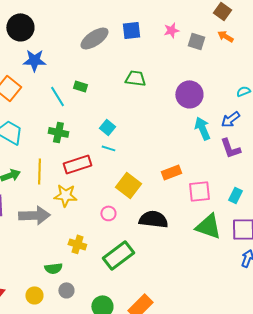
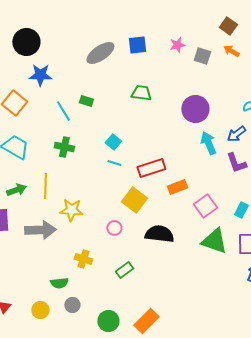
red rectangle: (77, 164) -> (151, 168), moved
pink square: (199, 191) -> (205, 206), turned -30
green rectangle: (118, 255) -> (124, 270), size x0.6

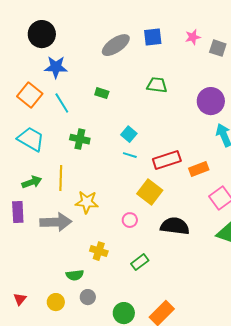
cyan line: (63, 111) -> (62, 103), moved
orange rectangle: (177, 187) -> (199, 169), moved

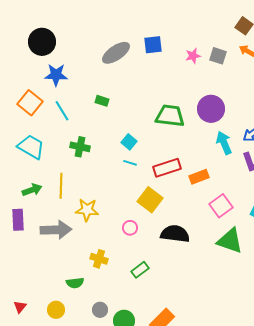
pink star: (193, 37) -> (193, 56), moved
green trapezoid: (157, 85) -> (170, 116), moved, size x1.4
gray circle: (88, 297) -> (100, 310), moved

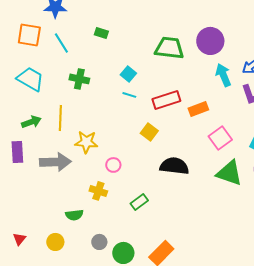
orange square: (30, 103) -> (29, 35), turned -30
yellow square: (150, 200) -> (149, 132), size x0.7
pink circle: (130, 228) -> (113, 165), moved

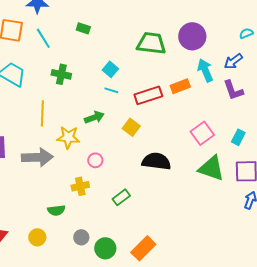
orange rectangle: (198, 109) -> (180, 86), moved
green arrow: (31, 122) -> (94, 117), moved
yellow cross: (98, 191) -> (80, 186), turned -30

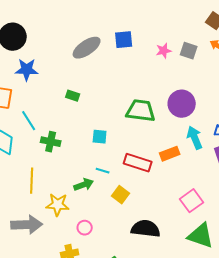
cyan line: (43, 38) -> (29, 121), moved
cyan square: (110, 69) -> (100, 137), turned -35
cyan line: (111, 90) -> (103, 171), moved
red rectangle: (148, 95) -> (138, 163), turned 36

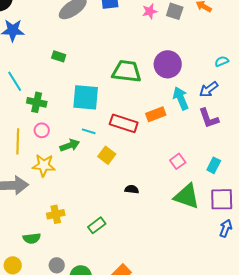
cyan square: (100, 137) -> (86, 97), size x1.8
pink square: (192, 201) -> (178, 161), size x0.7
pink circle: (85, 228) -> (42, 130), moved
black semicircle: (146, 229) -> (132, 189), size x0.5

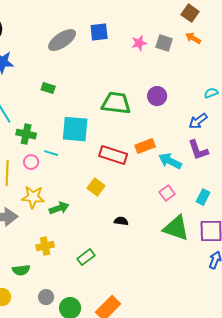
purple circle: (168, 64) -> (157, 96), size x0.7
cyan arrow: (181, 98) -> (170, 161), moved, turned -40
cyan line: (89, 131) -> (51, 153), moved
green arrow: (70, 145) -> (59, 208), moved

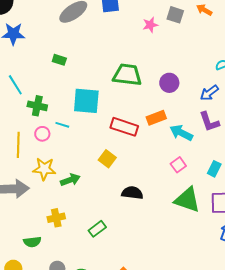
pink star: (139, 43) -> (150, 25), moved
purple circle: (157, 96) -> (169, 83), moved
black semicircle: (121, 221) -> (132, 193), size x1.5

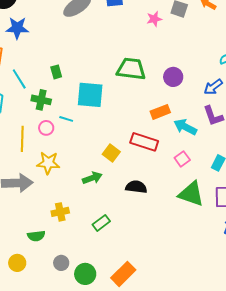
green rectangle: (59, 60) -> (56, 72), moved, turned 56
red rectangle: (124, 127) -> (144, 142), moved
green arrow: (70, 180) -> (92, 178), moved

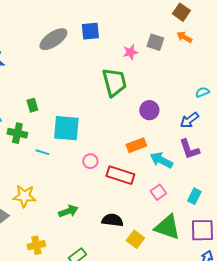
green trapezoid: (131, 69) -> (114, 82), moved, turned 68
pink circle: (46, 128) -> (90, 161), moved
yellow square: (111, 153) -> (135, 239), moved

